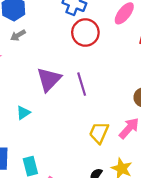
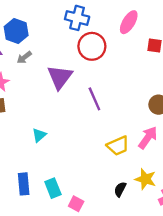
purple triangle: (49, 79) -> (60, 77), moved
yellow trapezoid: (99, 133) -> (118, 146), turned -130

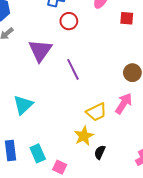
red circle: (92, 46) -> (69, 21), size x0.7
cyan triangle: (39, 135) -> (23, 105), size x1.5
yellow star: (145, 179) -> (84, 136), moved, turned 30

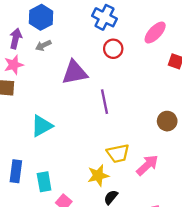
purple triangle: (40, 51) -> (75, 72), turned 30
pink arrow: (124, 104) -> (147, 165), moved

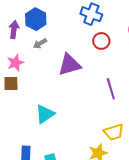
purple arrow: (16, 39) -> (14, 30), moved
purple line: (105, 102) -> (111, 89), moved

